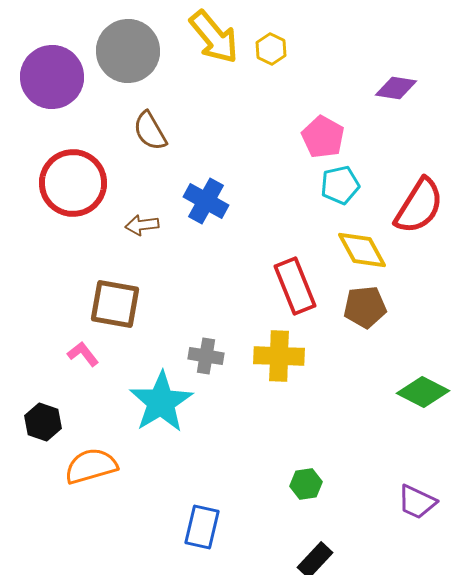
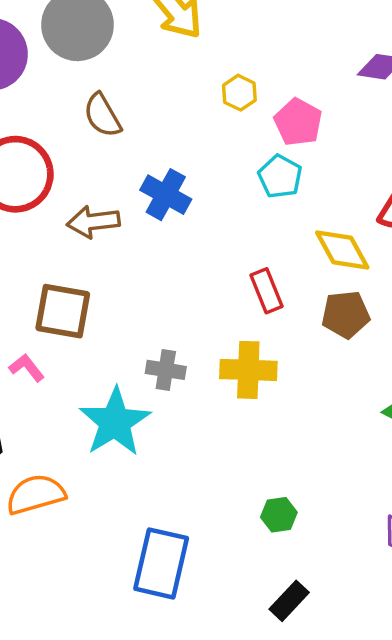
yellow hexagon: (271, 49) -> (239, 93), moved
cyan pentagon: (340, 185) -> (280, 176), moved, turned -30
brown arrow: (142, 225) -> (93, 222), size x1.4
red rectangle: (295, 286) -> (266, 291), size x0.7
blue rectangle: (202, 527) -> (161, 563), size x1.4

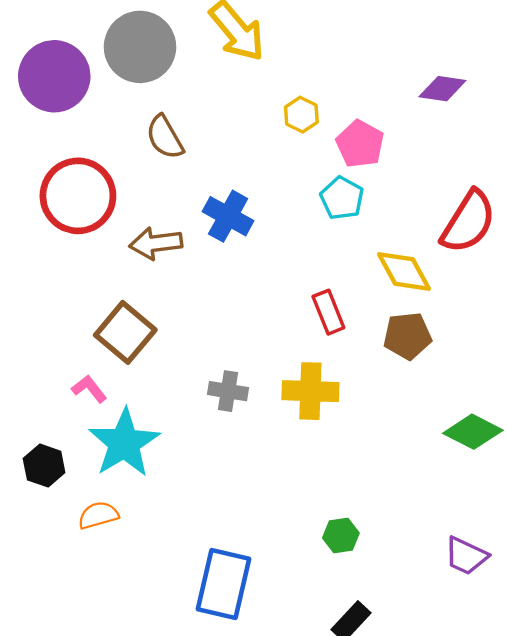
brown square: (63, 311) -> (125, 332), turned 30
cyan star: (115, 422) -> (124, 443), moved
orange semicircle: (36, 494) -> (98, 515), size x0.7

